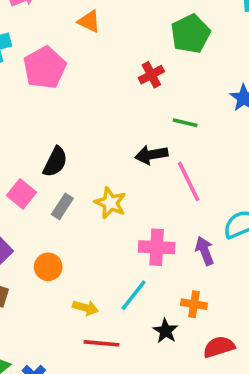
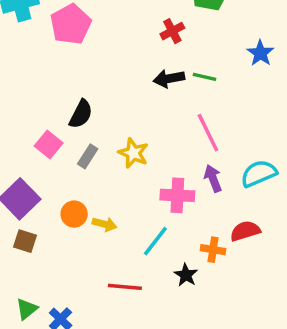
black arrow: (151, 155) -> (169, 79), moved
purple arrow: (205, 251) -> (213, 178), moved
yellow arrow: (85, 308) -> (105, 224), moved
red semicircle: (219, 347) -> (245, 231), moved

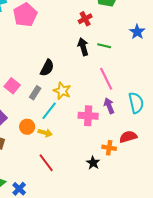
black arrow: (169, 79) -> (83, 47), turned 84
black semicircle: (81, 114) -> (47, 68), moved
cyan semicircle: (259, 173) -> (136, 103), turned 100
cyan line: (155, 241) -> (49, 111), moved
red line: (125, 287) -> (46, 163), moved, turned 48

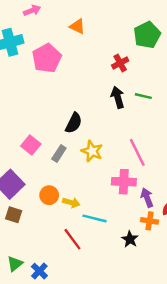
pink line: (106, 79) -> (137, 152), moved
purple arrow: (109, 106) -> (147, 198), moved
cyan line: (49, 111) -> (94, 218), moved, turned 66

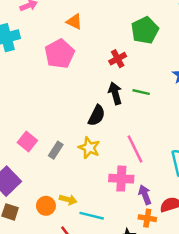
pink pentagon: (47, 58) -> (60, 54), moved
black semicircle: (74, 123) -> (97, 116), moved
orange circle: (49, 195) -> (46, 206), moved

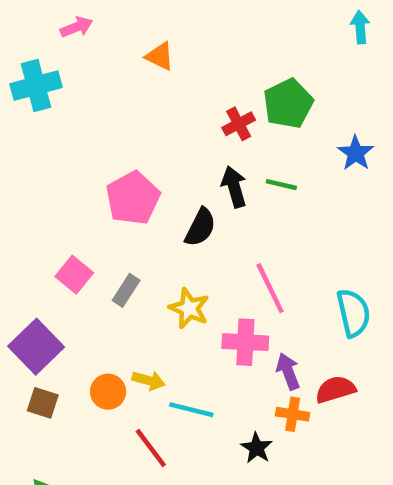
green pentagon: (145, 30) -> (288, 104), moved
pink pentagon: (60, 54) -> (133, 198), moved
yellow star: (89, 148) -> (189, 308), moved

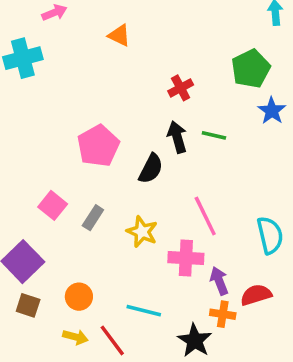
green pentagon: (288, 104) -> (251, 69), moved
yellow arrow: (149, 380) -> (75, 337), moved
black star: (257, 448) -> (195, 340), size x1.4

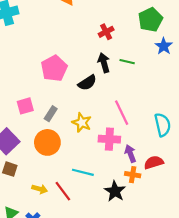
black semicircle: (151, 169) -> (87, 83), turned 30
pink square: (53, 205) -> (25, 106), turned 35
orange circle: (79, 297) -> (47, 142), moved, size x1.5

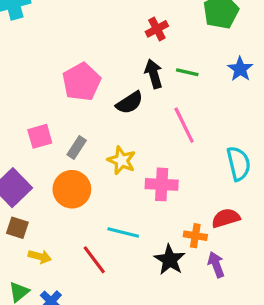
blue star: (164, 46) -> (240, 69), moved
pink line: (122, 113) -> (184, 125), moved
purple arrow: (130, 154) -> (216, 265), moved
yellow arrow: (40, 189) -> (40, 257), moved

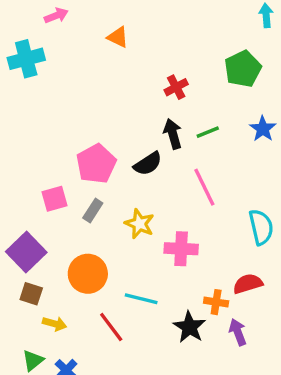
green line: (187, 72) -> (208, 132), turned -35
pink pentagon: (81, 82) -> (96, 164), moved
orange circle: (72, 189) -> (88, 274), moved

